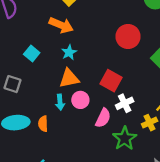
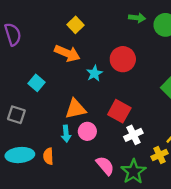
red circle: (128, 36) -> (123, 59), moved
cyan star: (69, 52) -> (94, 73), moved
pink semicircle: (103, 118) -> (105, 166), moved, turned -66

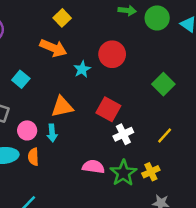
pink circle: (87, 131) -> (27, 130), moved
yellow cross: (160, 155) -> (151, 172), moved
pink semicircle: (105, 166) -> (93, 167), turned -42

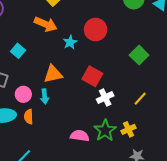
pink semicircle: (93, 167) -> (80, 136), moved

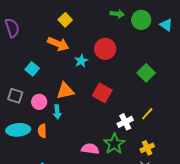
pink circle: (23, 94) -> (39, 102), moved
white cross: (105, 98) -> (125, 122), moved
yellow cross: (128, 129) -> (147, 148), moved

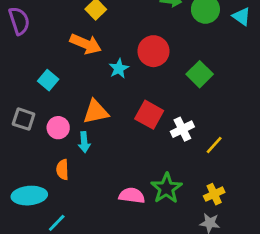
green square: (146, 73) -> (200, 74), moved
white cross: (125, 122) -> (182, 129), moved
cyan ellipse: (18, 130) -> (29, 196), moved

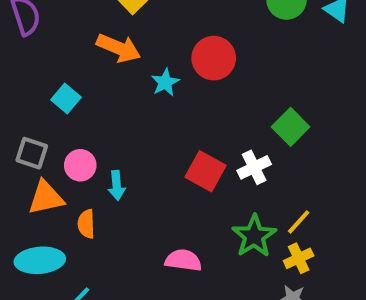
green square: (200, 74) -> (291, 127), moved
orange triangle: (96, 112) -> (46, 198), moved
red square: (149, 115) -> (206, 171), moved
yellow line: (214, 145) -> (299, 222), moved
green star: (166, 188) -> (254, 236), moved

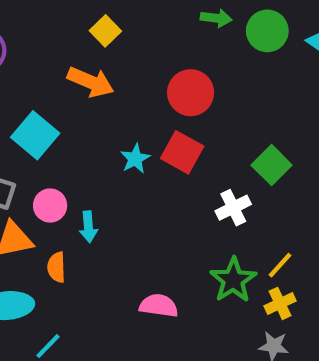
cyan star: (165, 82) -> (135, 159), moved
cyan square: (66, 99) -> (35, 135), size x1.5
red square: (206, 171) -> (182, 152), moved

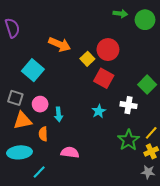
yellow square: (105, 31) -> (87, 59), moved
cyan star: (135, 159) -> (99, 111), moved
white cross: (233, 208) -> (129, 105), turned 35
pink semicircle: (159, 306) -> (70, 152), moved

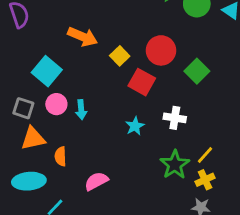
red circle: (108, 50) -> (161, 50), moved
green square: (147, 85) -> (197, 71), moved
pink circle: (40, 104) -> (56, 104), moved
cyan arrow: (59, 114) -> (81, 110), moved
pink semicircle: (70, 152) -> (96, 181), turned -36

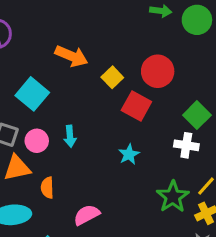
green square: (197, 71) -> (197, 115), moved
pink circle: (56, 104) -> (37, 141), moved
white cross: (175, 118) -> (186, 145), moved

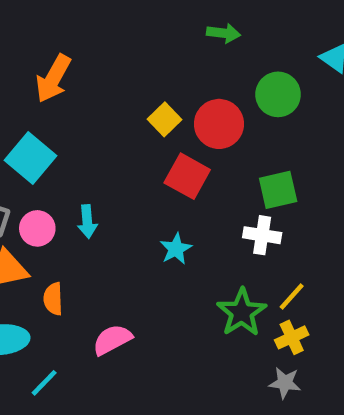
green circle: (197, 20) -> (278, 94), moved
orange arrow: (71, 56) -> (53, 79), moved, turned 96
yellow square: (112, 77) -> (164, 119), moved
green square: (197, 115) -> (278, 190), turned 32

